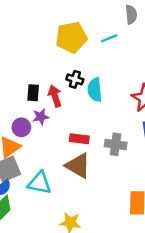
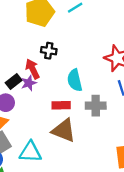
cyan semicircle: (95, 90) -> (75, 80), moved
black rectangle: (33, 93) -> (14, 81), moved, turned 56
purple star: (41, 117) -> (29, 83), moved

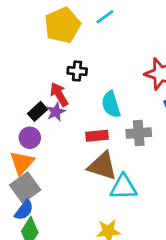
cyan triangle: (30, 152) -> (123, 187), moved

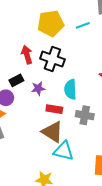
black cross: (77, 71) -> (52, 59), size x1.6
red arrow: (59, 94) -> (27, 55), moved
purple star: (56, 112) -> (38, 88), moved

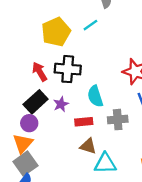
black rectangle: (16, 80) -> (36, 102), size x1.5
brown triangle: (52, 132) -> (88, 146), size x0.7

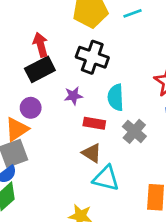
red arrow: (40, 72) -> (41, 45), moved
black rectangle: (36, 102) -> (40, 69), moved
gray cross: (118, 120) -> (134, 131), turned 30

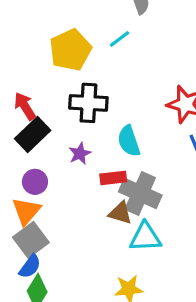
gray cross: (134, 131) -> (140, 193), moved, size x1.4

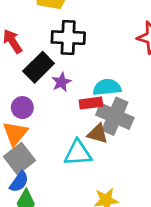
black rectangle: (33, 135) -> (39, 67), moved
cyan semicircle: (129, 141) -> (107, 87), moved, turned 104
cyan triangle: (145, 237) -> (78, 153), moved

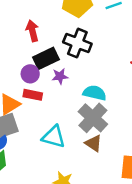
red rectangle: (91, 103) -> (33, 95), moved
purple circle: (22, 108) -> (30, 74), moved
brown triangle: (98, 134) -> (94, 143), moved

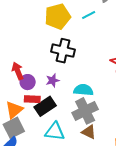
red arrow: (32, 31) -> (18, 71), moved
black rectangle: (46, 58) -> (45, 106), moved
gray cross: (93, 118) -> (85, 111), turned 30

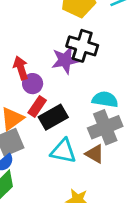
purple star: (53, 80) -> (65, 60), moved, size x1.5
red rectangle: (32, 99) -> (37, 106), turned -63
brown triangle: (89, 132) -> (95, 154), moved

